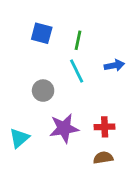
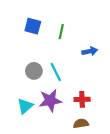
cyan line: (77, 71) -> (56, 72), moved
cyan triangle: (19, 138) -> (25, 106), moved

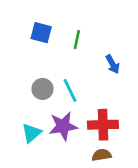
blue arrow: (90, 51) -> (113, 64), turned 72
red cross: (82, 99) -> (103, 125), size x1.5

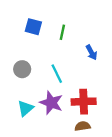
gray circle: (42, 89) -> (22, 69), moved
purple star: (63, 126) -> (51, 103), turned 30

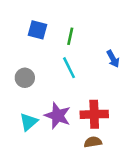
blue arrow: (91, 52) -> (113, 59), moved
cyan line: (57, 74) -> (69, 68), moved

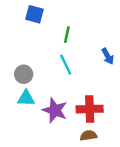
blue square: (37, 30) -> (34, 14), moved
cyan triangle: (29, 122) -> (26, 98), moved, turned 42

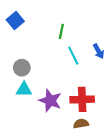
blue square: (34, 14) -> (15, 21), moved, turned 35
cyan line: (66, 65) -> (73, 56), moved

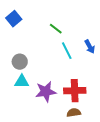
green line: (61, 31) -> (56, 29), turned -64
purple star: (50, 101) -> (46, 92), turned -30

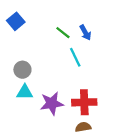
blue arrow: (90, 47) -> (85, 33), moved

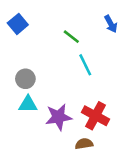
blue arrow: (85, 33) -> (111, 24), moved
red cross: (84, 102) -> (96, 116), turned 30
brown semicircle: (83, 127) -> (84, 144), moved

